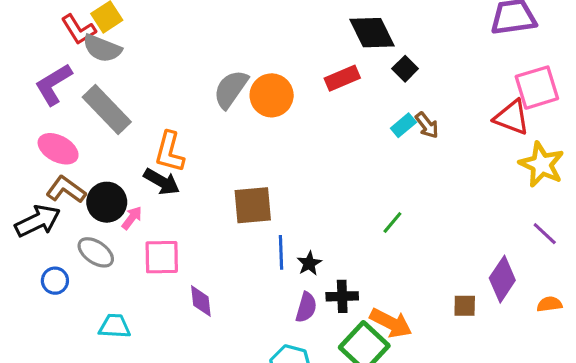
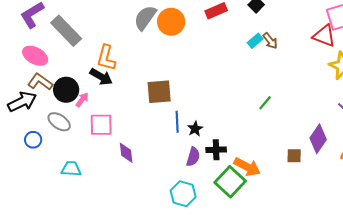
green line: (392, 223) -> (265, 103), moved

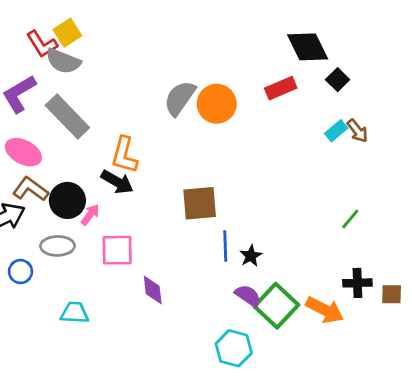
gray ellipse: (59, 122) -> (57, 246), turned -35
black cross: (216, 150) -> (357, 283), moved
purple semicircle: (193, 157) -> (248, 296), turned -72
green square: (230, 182) -> (276, 306), moved

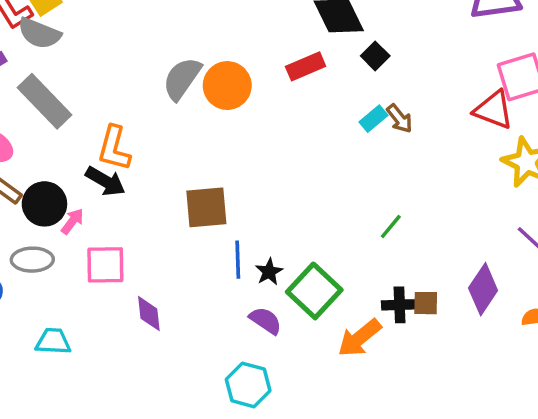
brown square: (392, 294) -> (426, 303), moved
green square: (276, 306) -> (314, 291), moved
orange arrow: (325, 310) -> (360, 338), turned 114

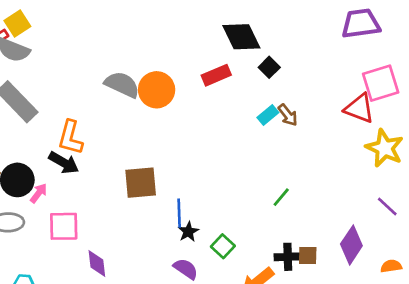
gray semicircle: (182, 79) -> (122, 84), turned 80
blue line: (238, 260) -> (179, 213), moved
green square: (314, 291) -> (223, 246), size x0.6

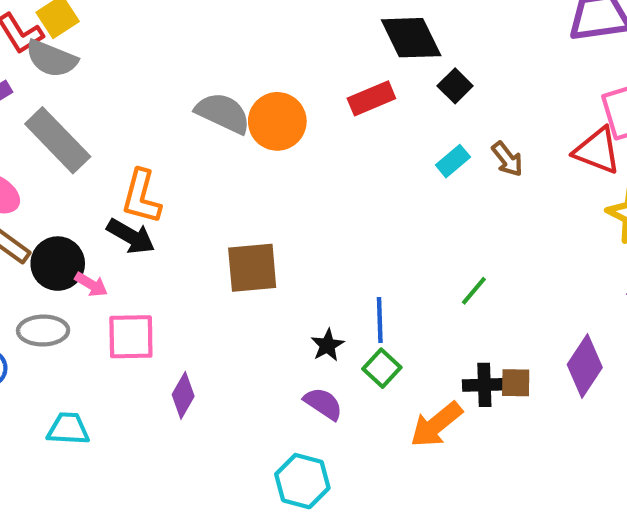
brown arrow: (288, 115) -> (507, 159), moved
pink arrow: (39, 193) -> (91, 284), turned 84
blue line: (179, 213) -> (380, 320), moved
purple diamond: (97, 263) -> (183, 395), turned 36

